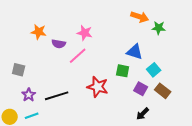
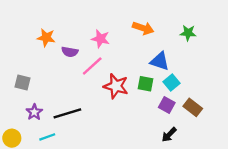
orange arrow: (140, 17) -> (143, 28), moved
cyan square: (154, 70) -> (172, 83), moved
red star: (98, 87) -> (116, 86), moved
cyan line: (32, 116) -> (47, 137), moved

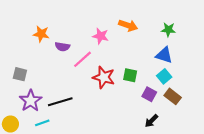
pink star: (101, 39) -> (101, 36), moved
blue triangle: (160, 61) -> (164, 55), moved
cyan square: (172, 83) -> (164, 76), moved
purple star: (34, 112) -> (31, 101), size x1.5

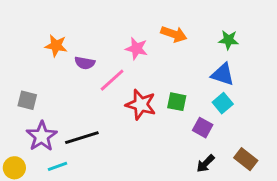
brown rectangle: (173, 96) -> (246, 159), moved

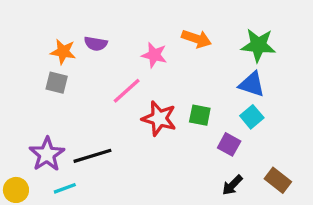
green star: (228, 40) -> (258, 45), size x1.5
purple semicircle: (85, 63) -> (96, 44), moved
gray square: (27, 100) -> (57, 83), moved

